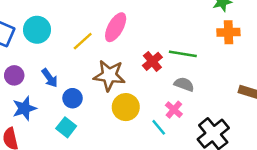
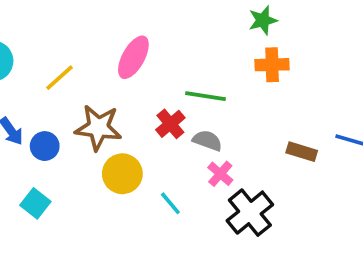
pink ellipse: (116, 27) -> (133, 57), moved
red cross: (152, 61) -> (170, 124), moved
blue circle: (73, 98) -> (45, 146), moved
pink cross: (174, 110) -> (220, 174), moved

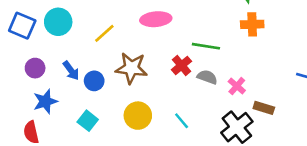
pink ellipse: (133, 57) -> (156, 19), turned 56
brown rectangle: (302, 152) -> (264, 108), moved
yellow circle: (122, 174) -> (138, 116), moved
pink cross: (220, 174) -> (237, 86), moved

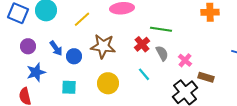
orange cross: (252, 24) -> (210, 12), moved
gray semicircle: (207, 77) -> (162, 53), turned 42
cyan square: (88, 121) -> (69, 87), turned -35
cyan line: (182, 121) -> (144, 74), moved

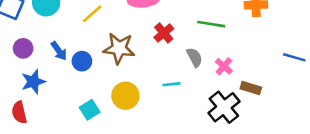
green line: (161, 29) -> (211, 24), moved
red cross: (142, 44) -> (164, 33), moved
cyan line: (144, 74) -> (171, 84), turned -56
cyan square: (69, 87) -> (90, 110), moved, turned -35

